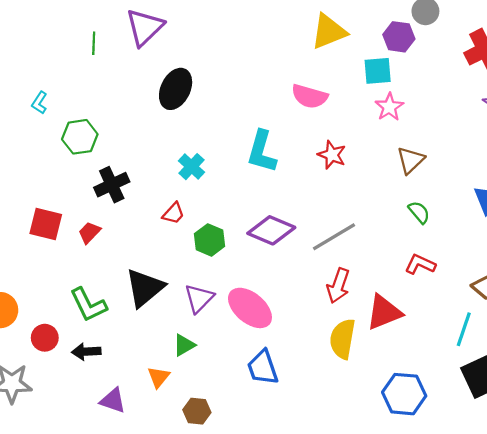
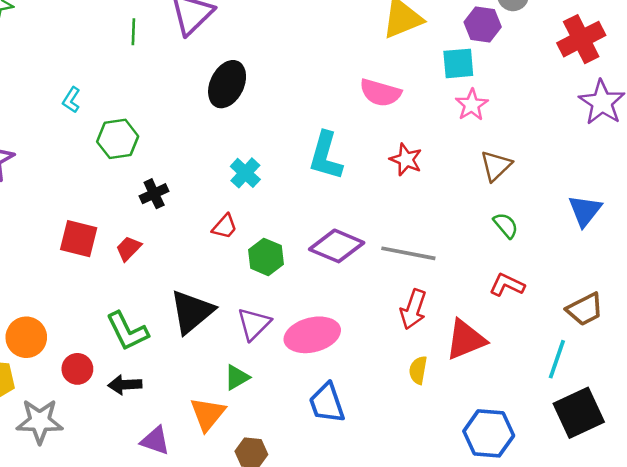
black cross: (112, 185) -> (154, 194), size x0.7
gray line: (334, 237) -> (408, 253), turned 42
pink ellipse: (250, 308) -> (312, 335), turned -54
yellow semicircle: (343, 339) -> (418, 370), size x0.6
orange triangle: (159, 377) -> (208, 414), size x1.4

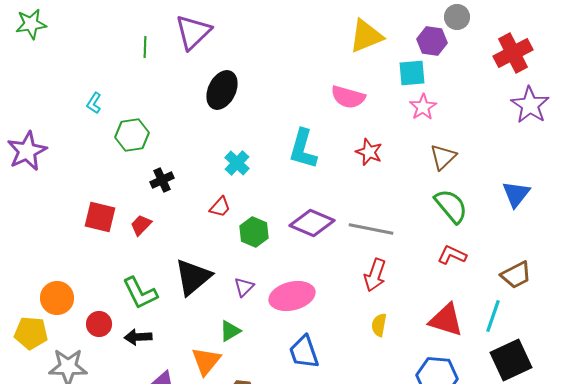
green semicircle: (506, 225) -> (451, 206), size x1.6
purple triangle: (254, 324) -> (244, 287), size x0.7
red triangle: (466, 340) -> (446, 320), moved, turned 39

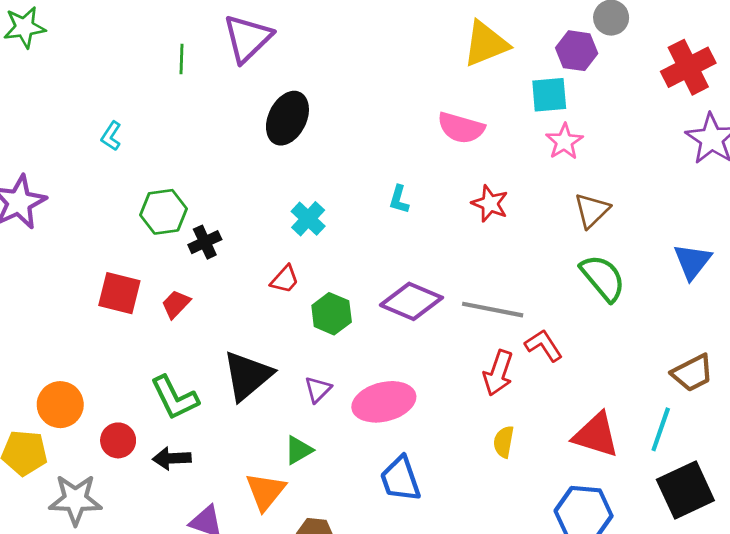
green hexagon: (132, 135) -> (164, 212), moved
cyan L-shape: (303, 149) -> (399, 199), size x0.5
red L-shape: (452, 255) -> (544, 345), moved, turned 32

